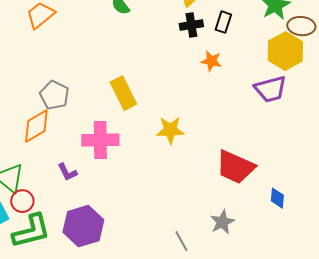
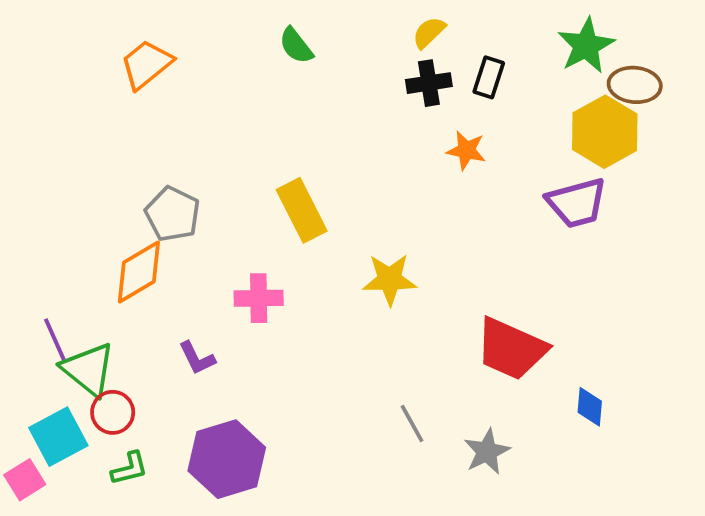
pink cross: (100, 140) -> (259, 298), size x0.7
green L-shape: (31, 231) -> (130, 468), size x0.5
gray line: (181, 241) -> (412, 424), moved

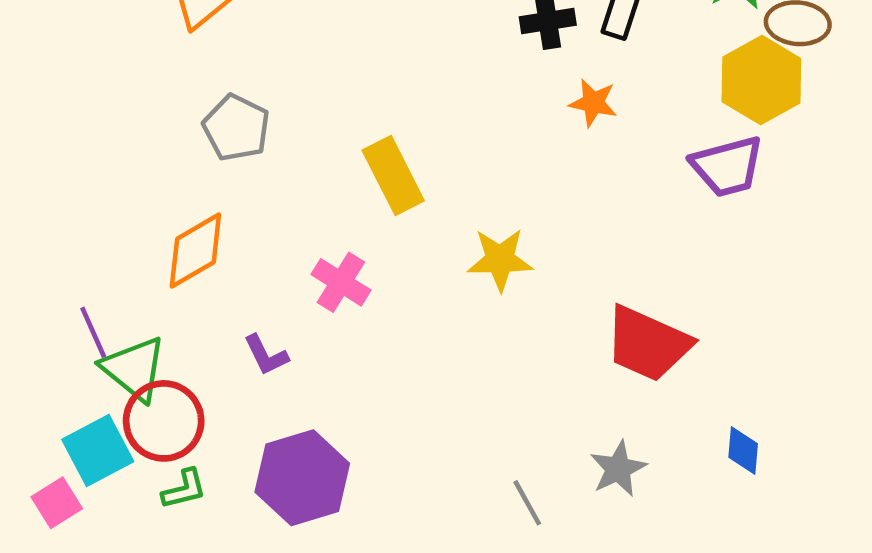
gray pentagon: (173, 214) -> (236, 128), moved
pink cross: (259, 298) -> (341, 282), turned 33
blue diamond: (590, 407) -> (743, 450), moved
red circle: (113, 412) -> (164, 421), size x1.5
gray line: (412, 424) -> (527, 503), moved

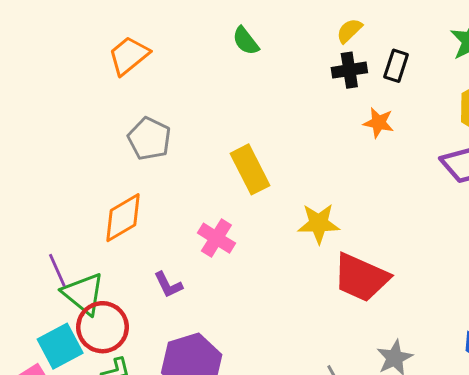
red trapezoid: (648, 344) -> (361, 278), moved

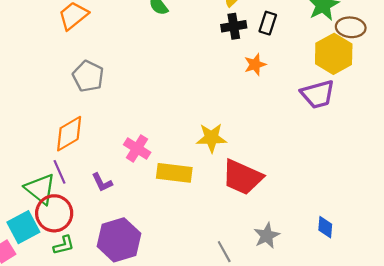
orange star: (379, 123) -> (255, 64), turned -30
yellow rectangle: (250, 169) -> (174, 173), moved, turned -56
purple line: (57, 270) -> (59, 172), moved

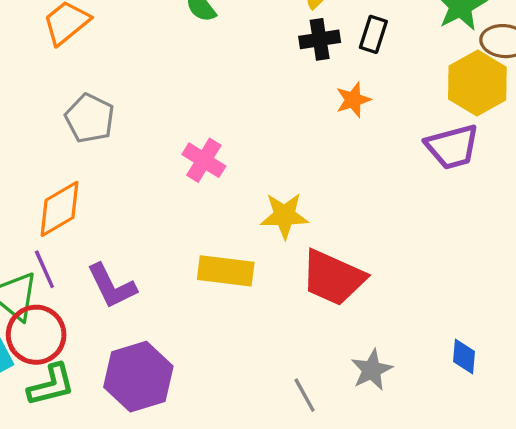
pink cross: (137, 148) -> (204, 160), moved
purple L-shape: (102, 182) -> (112, 286), size x1.5
green L-shape: (64, 245) -> (51, 385), size x1.4

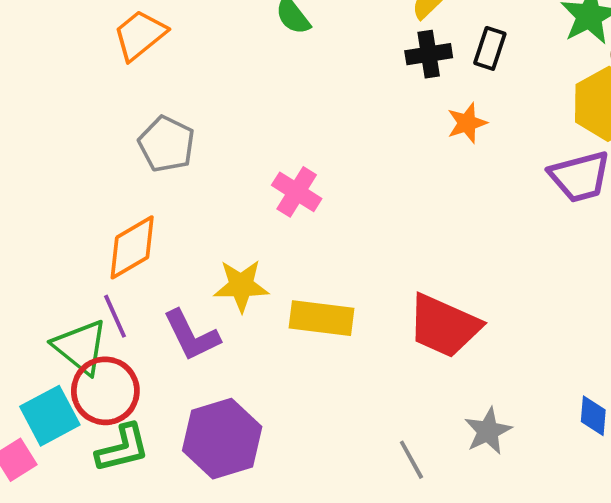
yellow star: (284, 216) -> (241, 286), moved

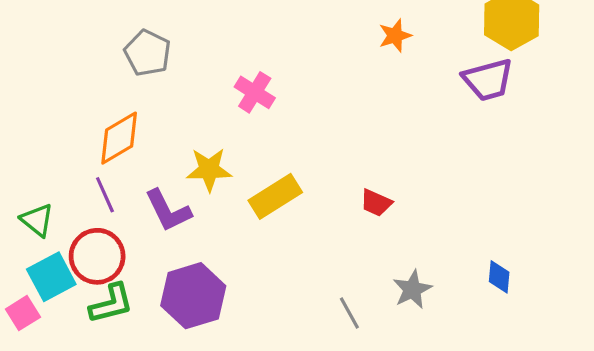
yellow rectangle: (322, 318) -> (275, 196), turned -39
red trapezoid: (444, 326) -> (376, 203), size x0.5
green triangle: (80, 347) -> (37, 220), moved, size x0.7

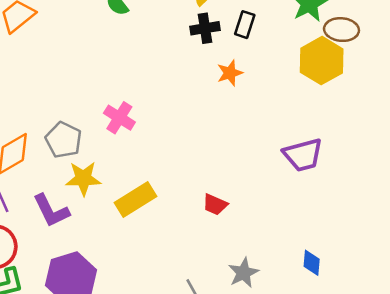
gray pentagon: (148, 53) -> (64, 140), moved
purple trapezoid: (488, 80) -> (303, 155), moved

